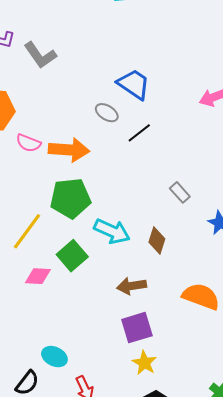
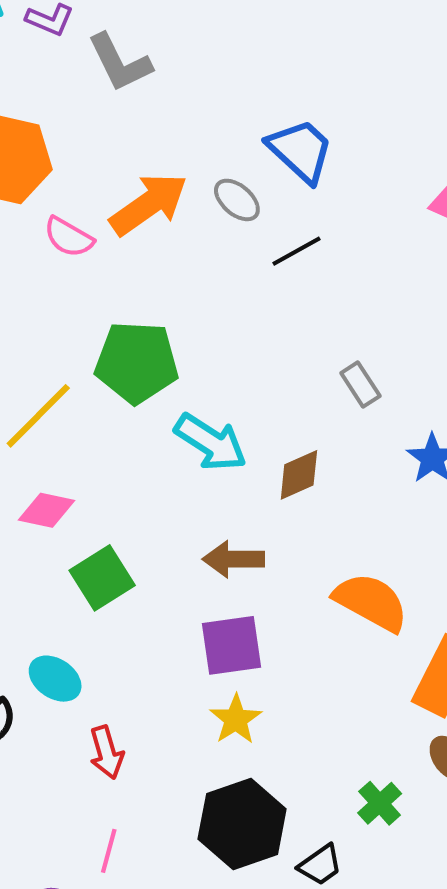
orange arrow: (69, 150) -> (149, 204), moved, turned -48
brown diamond: (157, 240) -> (299, 475), turned 40
green square: (72, 256) -> (102, 578), moved

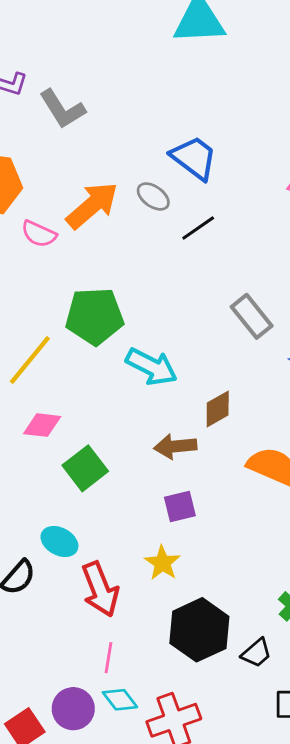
gray rectangle: (360, 384) -> (252, 316), size x1.4
brown diamond: (299, 475) -> (218, 409), moved
purple square: (232, 645) -> (180, 506), size x0.7
yellow star: (236, 719) -> (162, 563), moved
red arrow: (106, 752) -> (100, 589), size x1.5

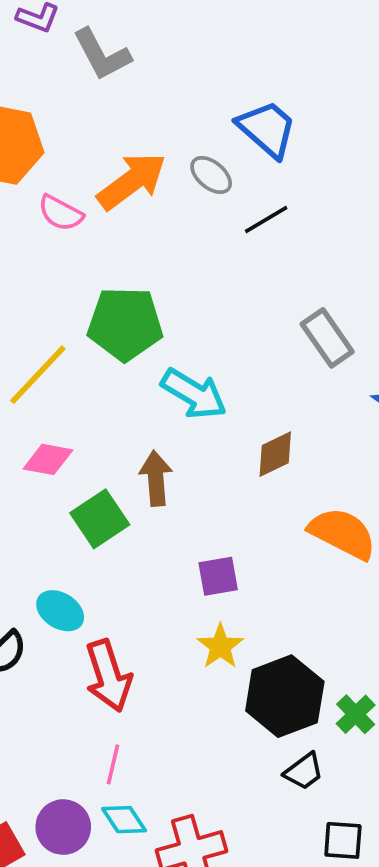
brown arrow: (175, 446) -> (156, 478), moved, turned 87
yellow star: (162, 563) -> (220, 646), moved
black hexagon: (199, 630) -> (285, 696), moved

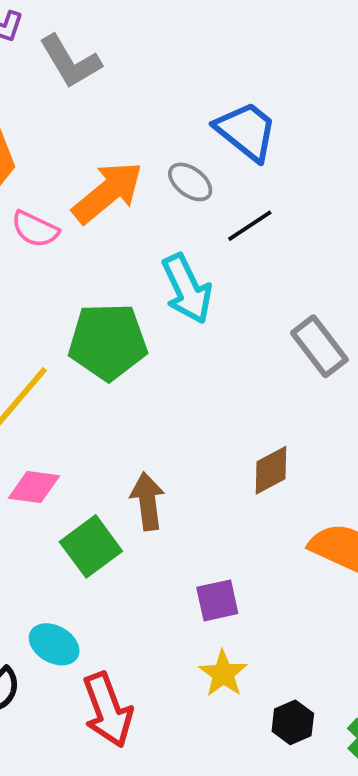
cyan arrow: (194, 394) -> (187, 289), moved, turned 36
black hexagon: (285, 696) -> (293, 722), size x0.5

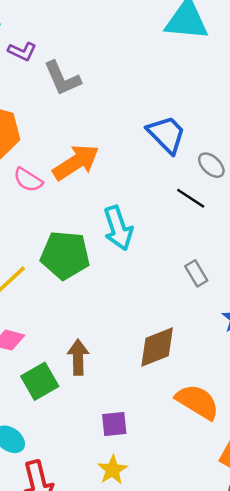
gray ellipse: (190, 182) -> (211, 165), moved
black line: (250, 226) -> (191, 198), moved, turned 60
gray rectangle: (319, 346) -> (196, 273), size x0.7
brown diamond: (271, 470) -> (157, 347), size x1.4

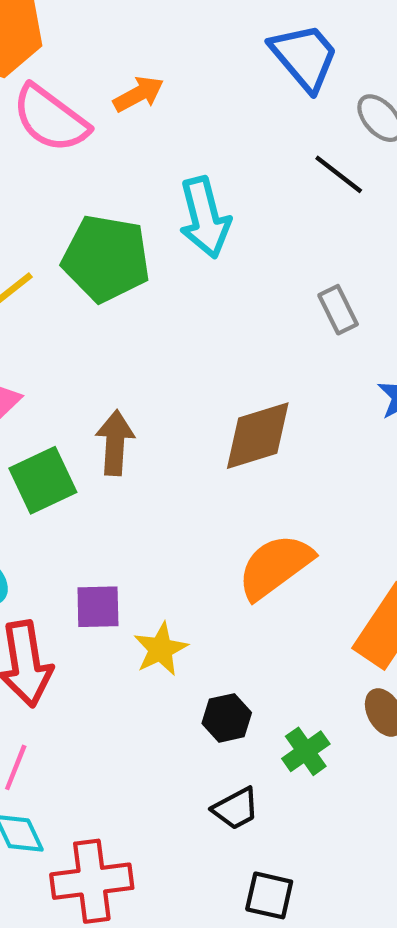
orange arrow: (76, 162) -> (138, 94), size x0.6
pink semicircle: (28, 180) -> (50, 119), size x1.5
orange semicircle: (197, 402) -> (275, 566), moved, turned -72
purple square: (114, 424) -> (98, 607), moved

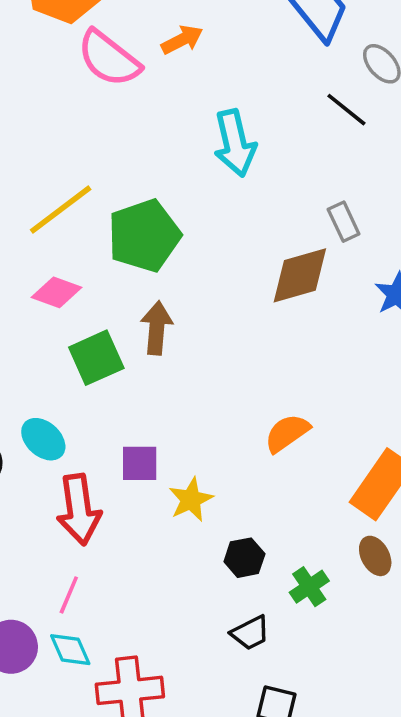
green pentagon: (106, 258) -> (144, 236), moved, turned -30
brown diamond: (258, 436) -> (300, 275), moved
orange semicircle: (275, 566) -> (287, 433), size x0.7

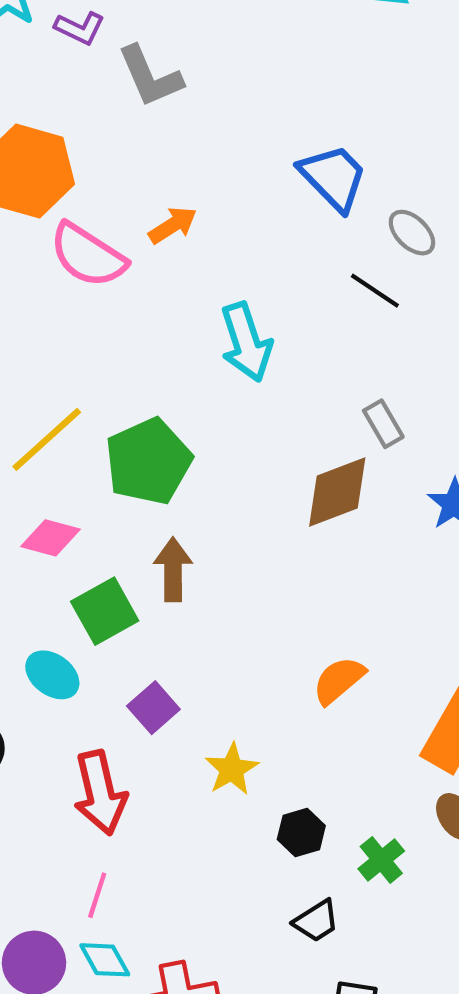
cyan ellipse: (43, 439) -> (52, 675), moved
purple square: (140, 463) -> (153, 708), moved, turned -36

